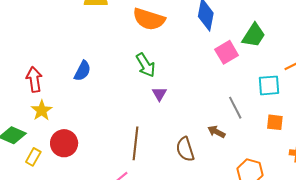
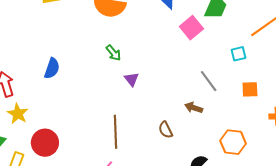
green arrow: (146, 65) -> (113, 53), size x0.7
cyan square: (269, 85) -> (239, 54), size x0.7
brown semicircle: (185, 149) -> (166, 130), size x0.7

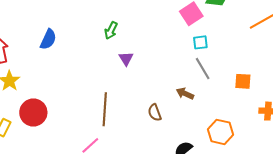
green arrow: (113, 53) -> (111, 30), turned 60
cyan square: (239, 54) -> (200, 42), moved

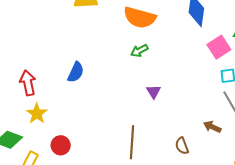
green arrow: (111, 30) -> (139, 51), moved, turned 36
red circle: (33, 113) -> (61, 145), size x0.7

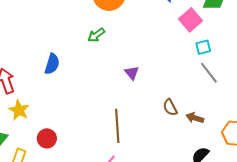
green arrow: (139, 51) -> (96, 35), moved
brown arrow: (212, 127) -> (195, 118), moved
brown semicircle: (182, 146) -> (170, 107), moved

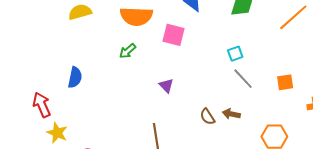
pink square: (190, 20) -> (174, 35), moved, turned -30
blue semicircle: (52, 64) -> (75, 77), moved
brown arrow: (195, 118) -> (231, 114), moved

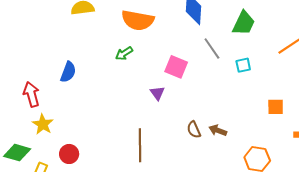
pink square: (174, 35) -> (176, 67), moved
cyan square: (235, 54) -> (243, 65), moved
gray line: (243, 79) -> (212, 48), moved

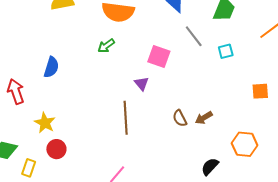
yellow star: (43, 124) -> (45, 123), moved
brown arrow: (218, 130) -> (204, 118), turned -48
brown line: (140, 145) -> (126, 118), moved

